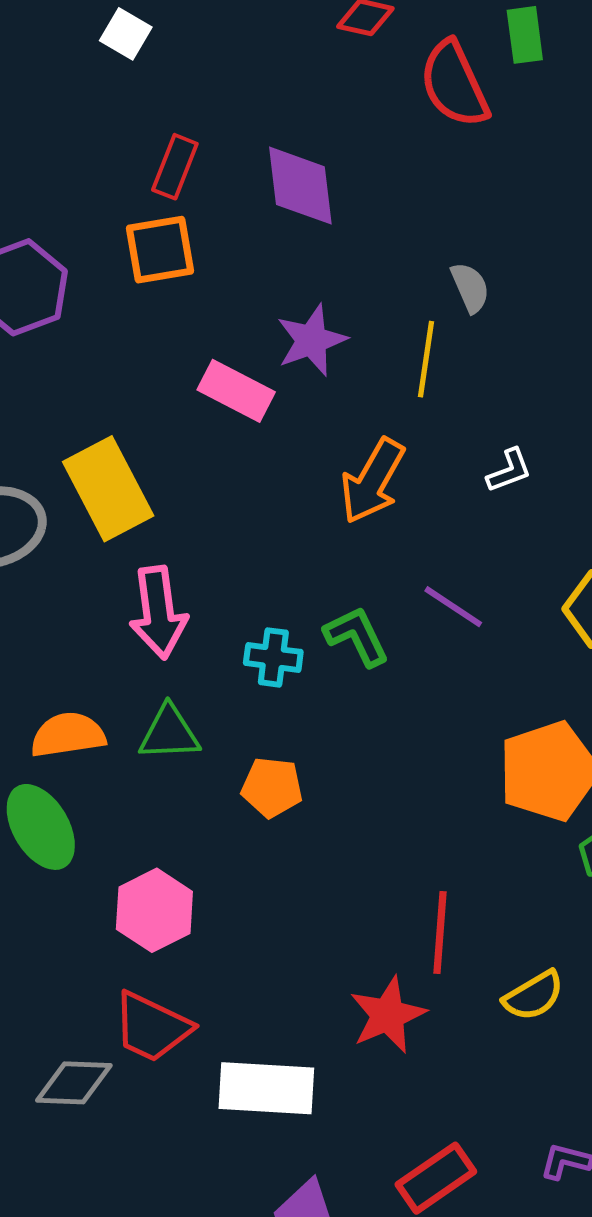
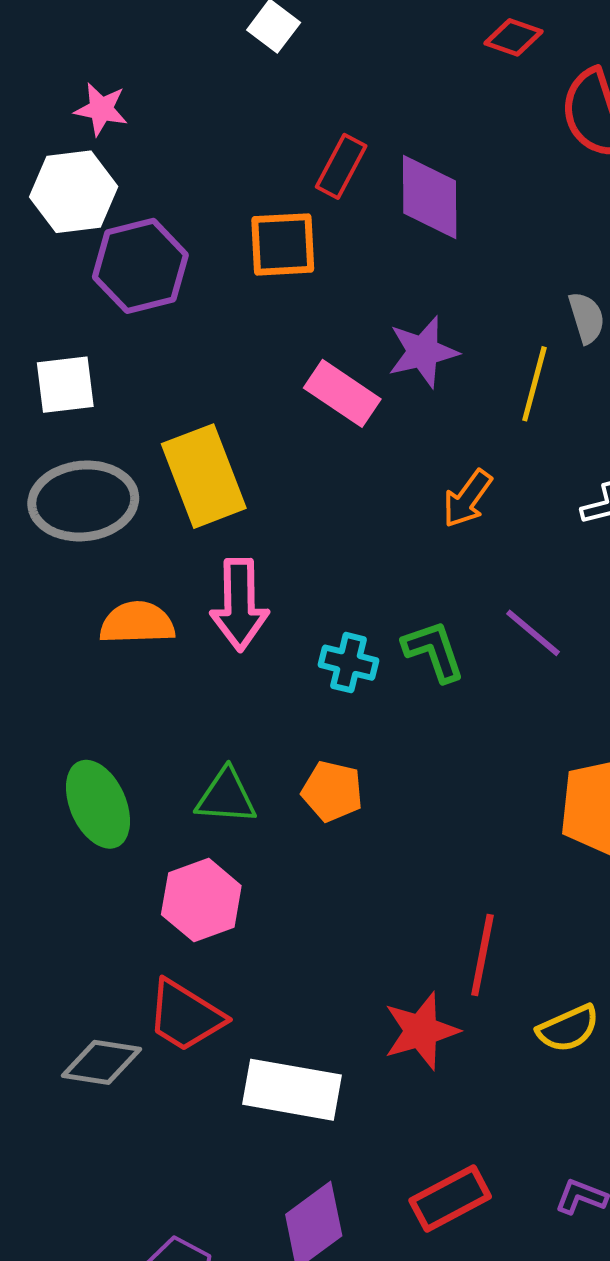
red rectangle: (175, 167) -> (341, 166), moved
orange arrow: (373, 481) -> (467, 499), size x0.7
green triangle: (169, 733) -> (226, 796), moved
orange semicircle: (68, 735) -> (137, 623), moved

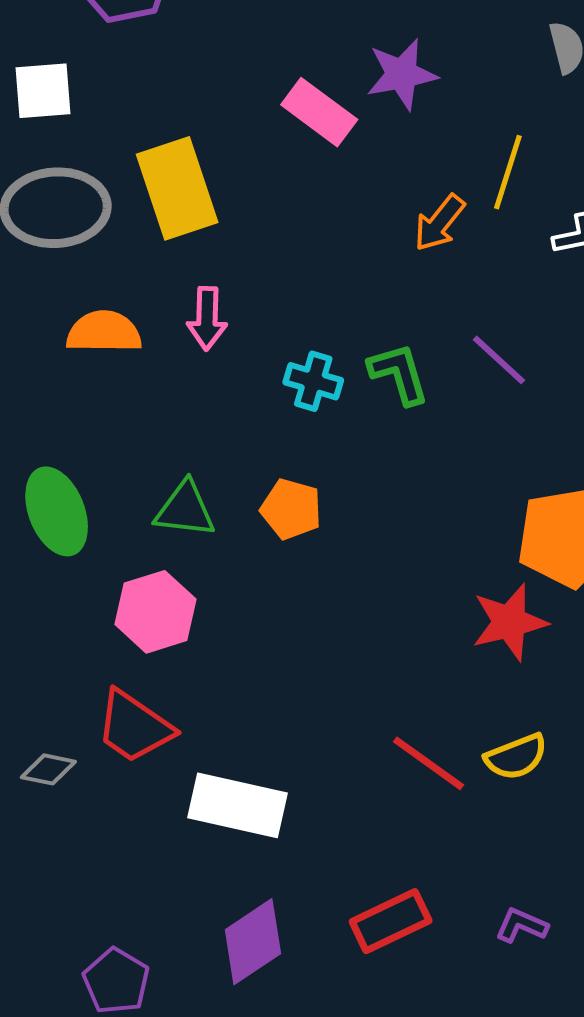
yellow line: (534, 384) -> (508, 172), moved
pink arrow: (239, 605) -> (207, 318), size x0.7
red line: (482, 955) -> (429, 763), moved, turned -68
red star: (421, 1031) -> (510, 622), moved
gray diamond: (101, 1062) -> (48, 769), size x0.7

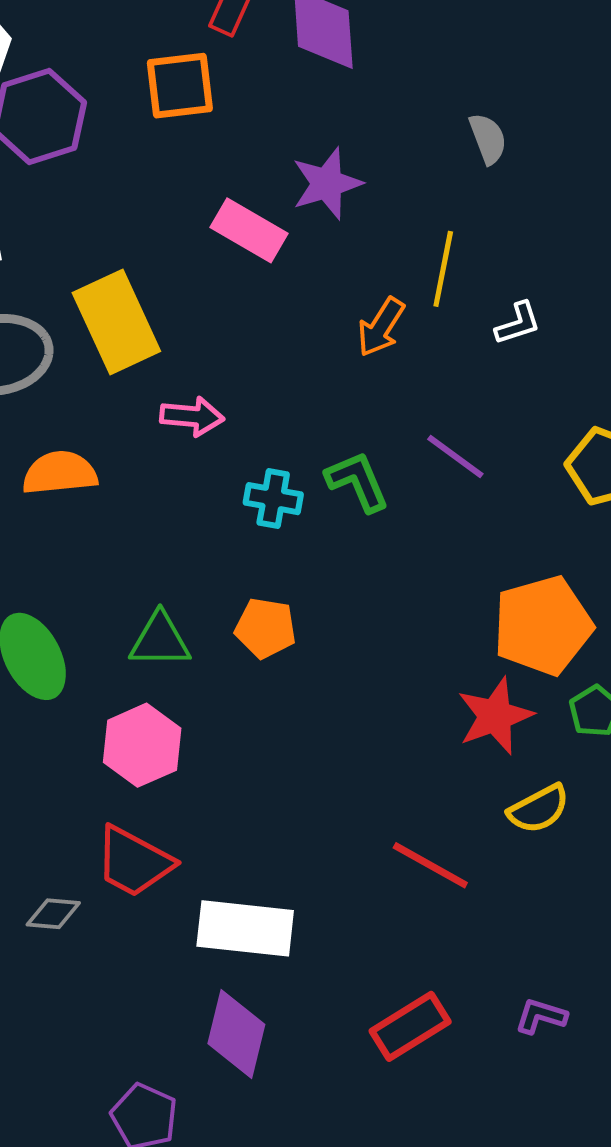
pink arrow: (207, 318) -> (192, 416), moved, turned -80
yellow semicircle: (516, 757) -> (539, 809), moved
purple diamond: (253, 942) -> (236, 1034), moved, turned -36

